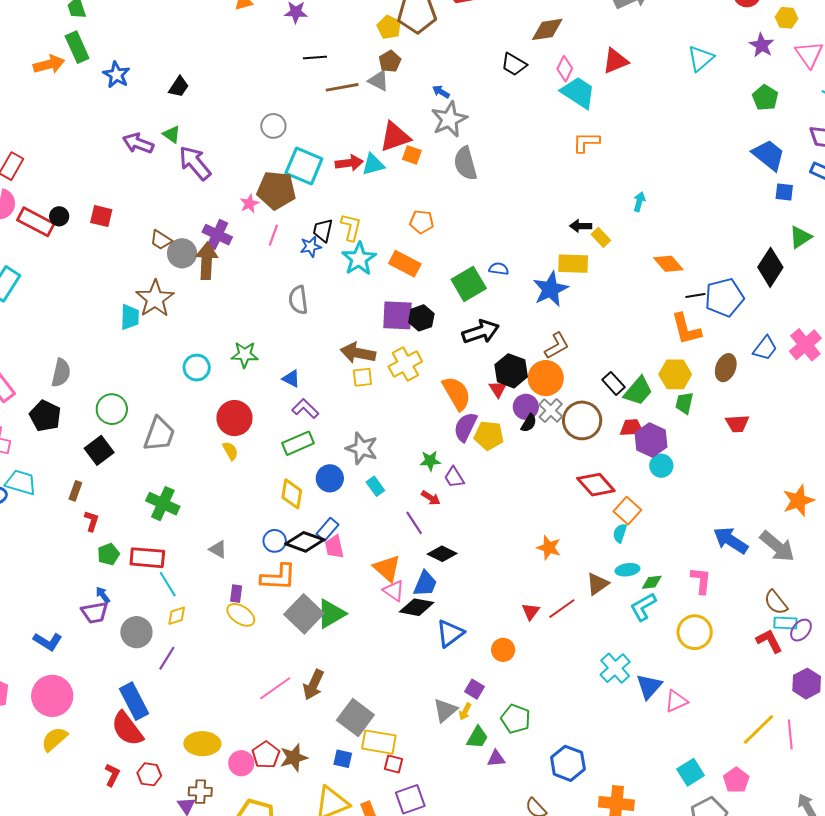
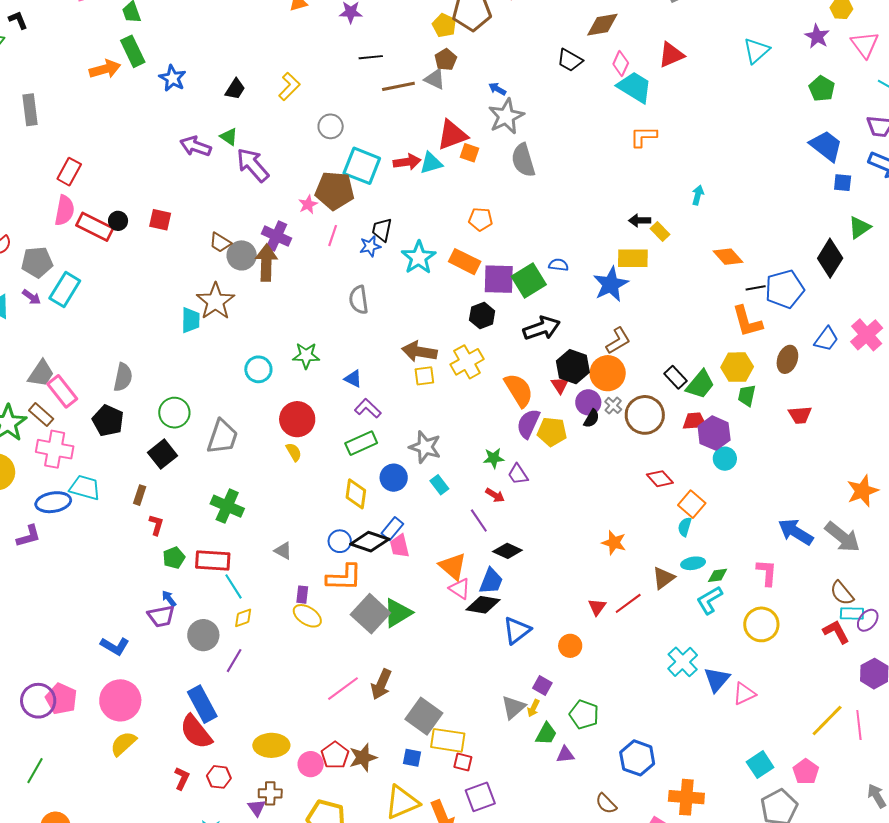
yellow L-shape: (351, 227) -> (289, 86), moved, turned 32
purple square: (397, 315) -> (499, 279), moved
gray cross: (551, 410) -> (613, 405), size x0.7
red diamond: (596, 485) -> (660, 479), size x0.7

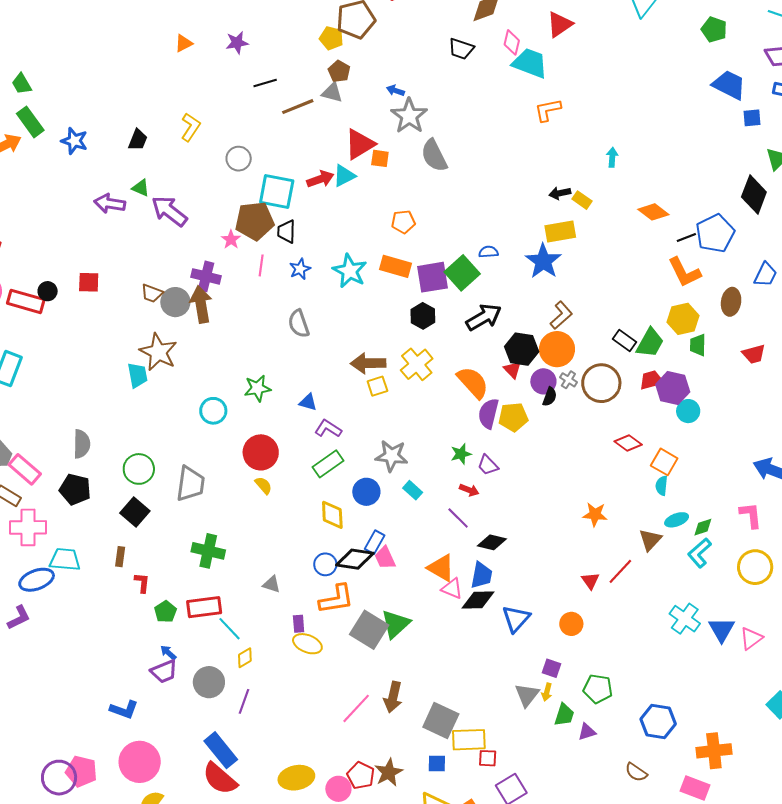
black trapezoid: (382, 230) -> (286, 232), moved

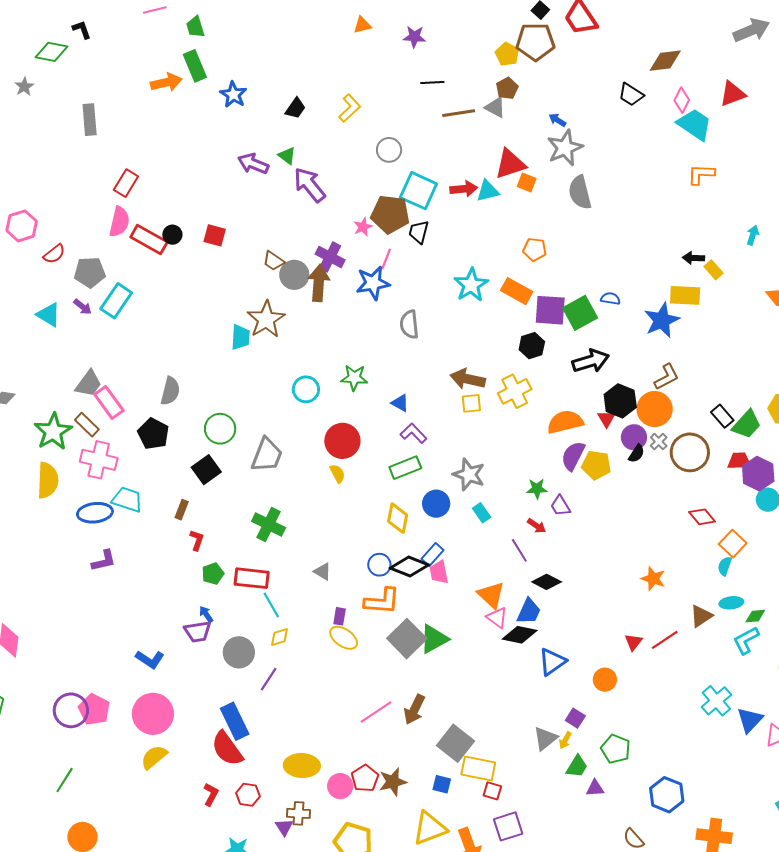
blue star: (300, 269) -> (373, 283), moved, size x1.6
orange semicircle: (473, 382) -> (565, 422), turned -75
purple L-shape: (19, 618) -> (104, 561), moved

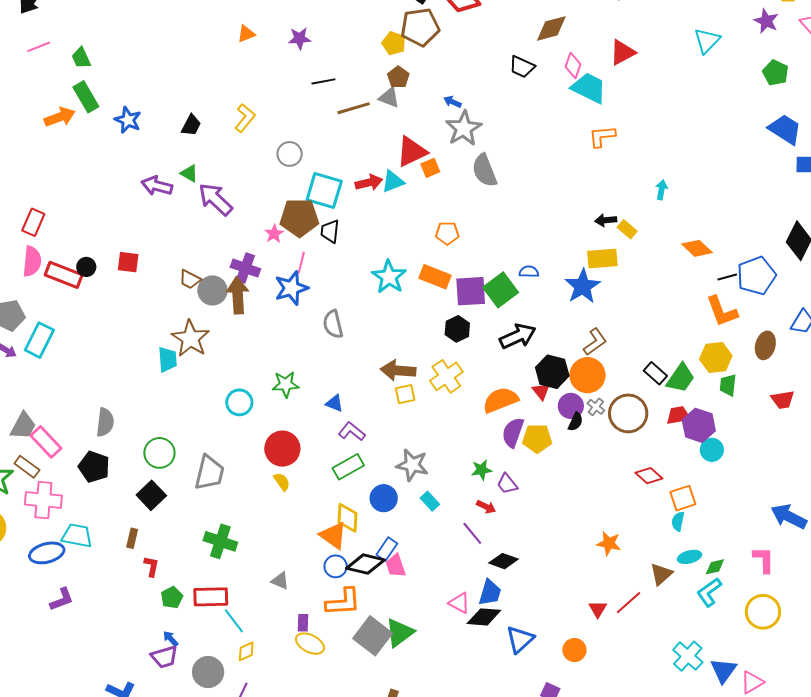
orange square: (527, 182) -> (430, 168), turned -36
orange square: (733, 544) -> (683, 498), turned 36
orange triangle: (491, 595) -> (333, 535), moved

